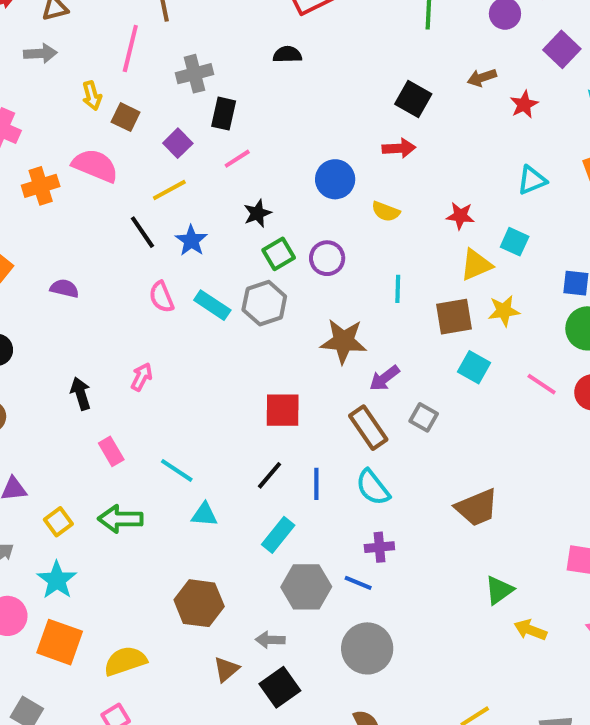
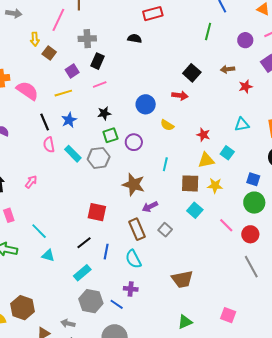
pink semicircle: (95, 166) -> (27, 91), moved
black line: (142, 232) -> (45, 122), moved
brown hexagon: (199, 603) -> (22, 308), moved

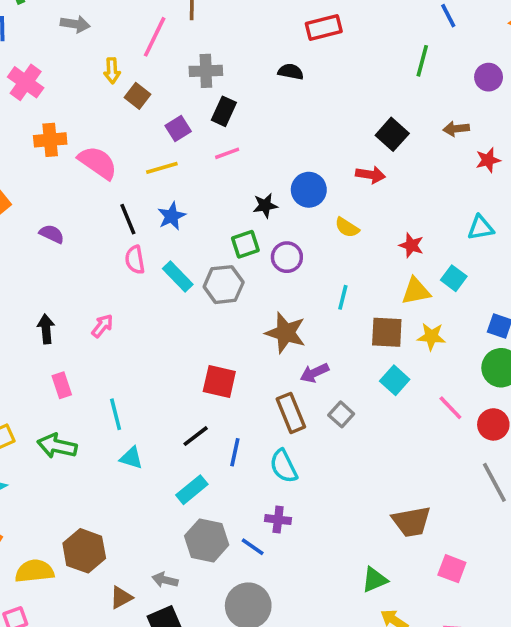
black star: (104, 113) -> (265, 205), moved
cyan line: (39, 231) -> (116, 414), turned 30
brown trapezoid: (182, 279) -> (411, 522), moved

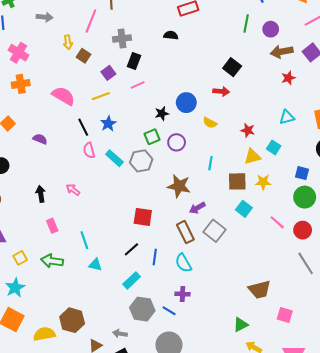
purple circle: (489, 77) -> (271, 29), moved
brown arrow: (456, 129) -> (282, 52), moved, size x1.5
orange cross: (50, 140) -> (21, 84), moved
pink arrow: (102, 326) -> (73, 190), turned -88
gray square: (341, 414) -> (214, 231), size x1.5

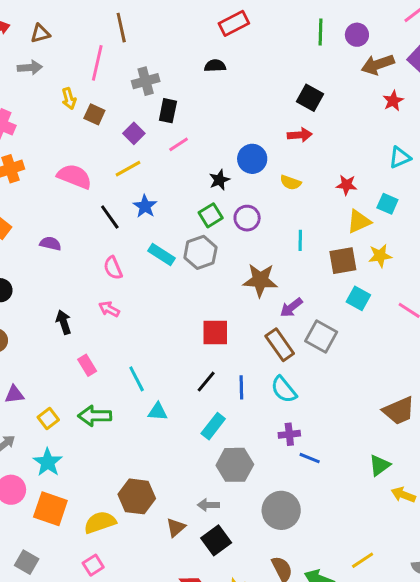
pink semicircle: (89, 150) -> (113, 268), moved
blue line: (169, 311) -> (310, 458), moved

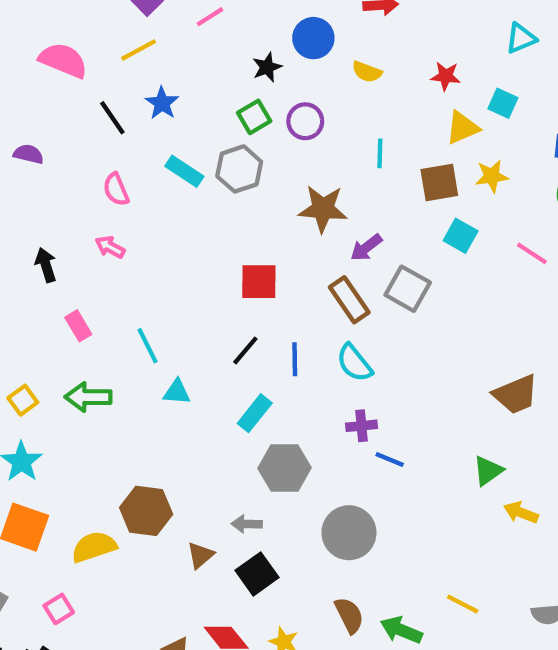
yellow line: (363, 560) -> (463, 604), turned 60
pink square: (93, 565) -> (59, 609), moved

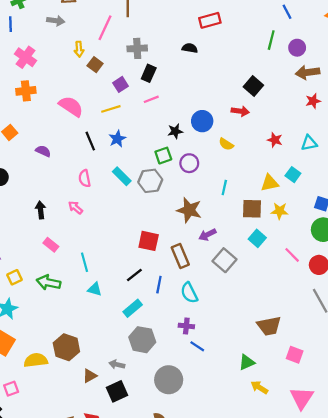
red star: (446, 76) -> (275, 140), moved
brown rectangle: (349, 300) -> (180, 256), moved
pink rectangle: (78, 326) -> (51, 245), turned -32

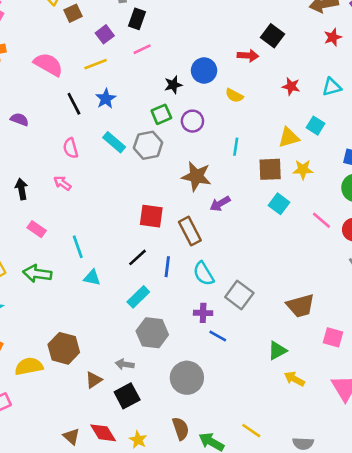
brown square: (95, 65) -> (73, 13), turned 32
black square: (253, 86) -> (273, 36), moved
gray square: (224, 260) -> (239, 295), moved

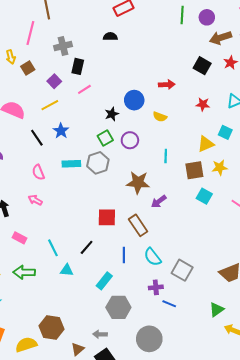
black square: (273, 36) -> (202, 66), moved
cyan rectangle: (114, 142) -> (71, 164), turned -36
black line: (138, 257) -> (87, 247), moved

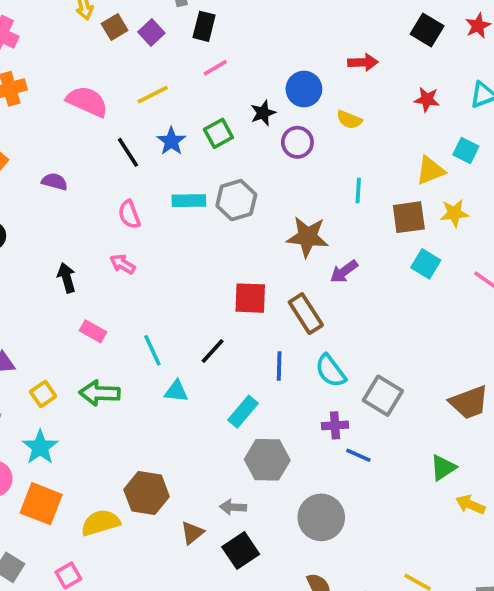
purple square: (54, 81) -> (151, 33), moved
green square: (105, 138) -> (218, 133), moved
purple circle: (130, 140) -> (297, 142), moved

